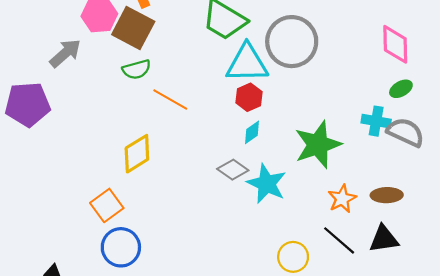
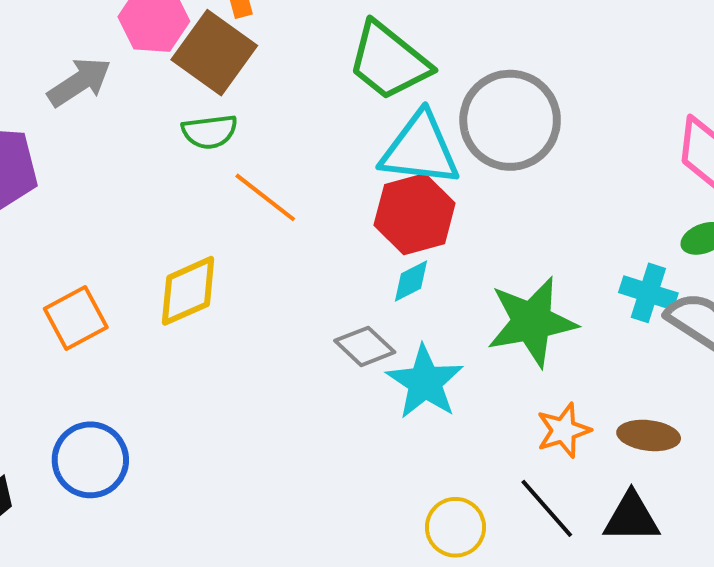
red hexagon: (249, 97) -> (415, 214), size x1.5
orange square: (107, 205) -> (76, 318), moved
blue circle: (121, 247) -> (90, 460), moved

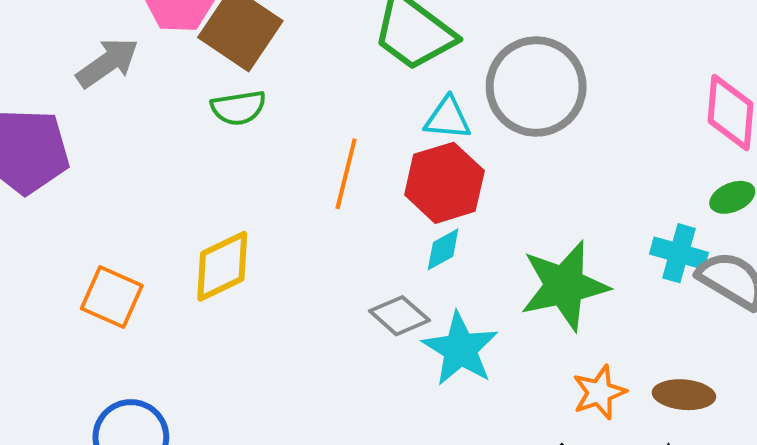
cyan triangle: (420, 149) -> (448, 118), size x0.6
orange line: (265, 197) -> (346, 174), moved, turned 68
orange square: (76, 318) -> (112, 297), turned -36

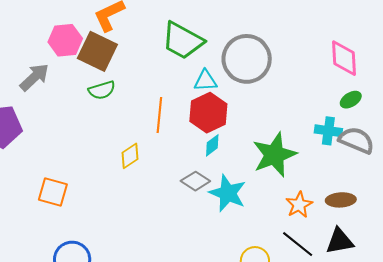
yellow diamond: (222, 266) -> (130, 156), moved, size x0.7

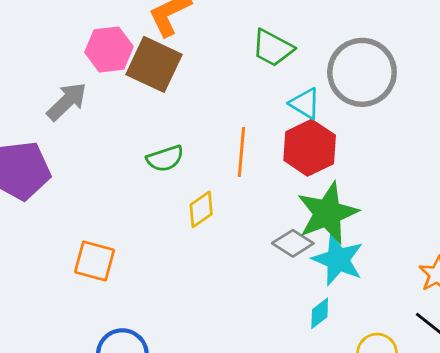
green trapezoid: (183, 41) -> (273, 48), size x0.7
cyan triangle: (205, 81) -> (305, 103), turned 35
green semicircle: (102, 90) -> (165, 158), moved
cyan diamond: (212, 145) -> (320, 313), moved
green star: (274, 155) -> (328, 213), moved

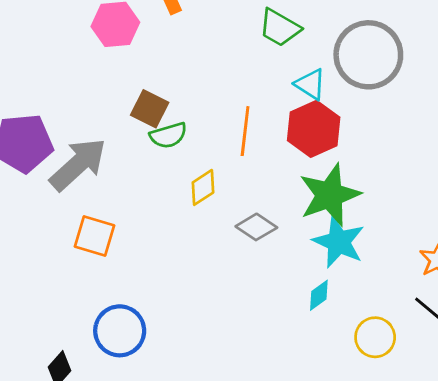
brown square: (154, 64) -> (150, 109), moved, size x0.7
gray arrow: (67, 101) -> (78, 164), moved, size x1.4
gray diamond: (293, 243) -> (256, 227), moved

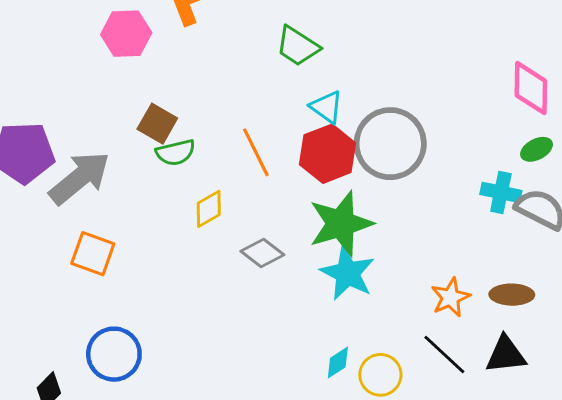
gray circle: (368, 55) -> (390, 144), moved
orange line: (245, 131) -> (256, 152), turned -36
cyan diamond: (319, 295) -> (338, 363), moved

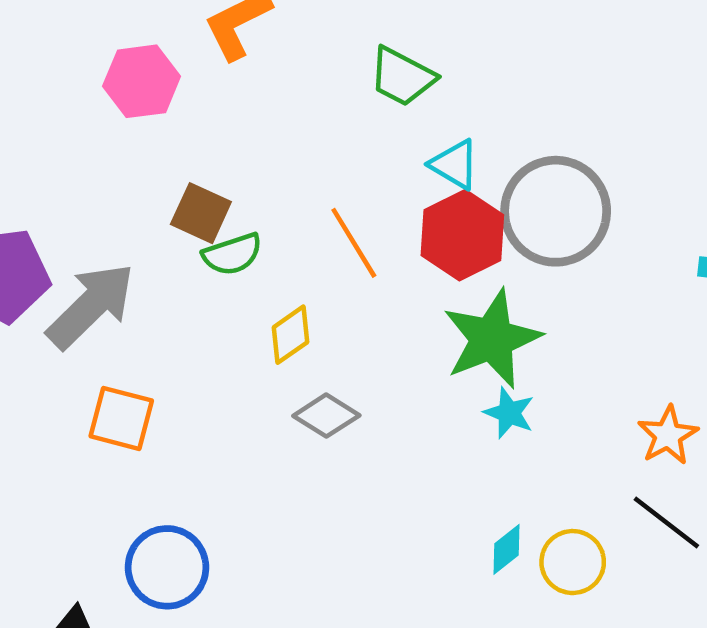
gray diamond: (262, 253) -> (326, 416), moved
cyan star: (348, 273) -> (509, 413), size x0.6

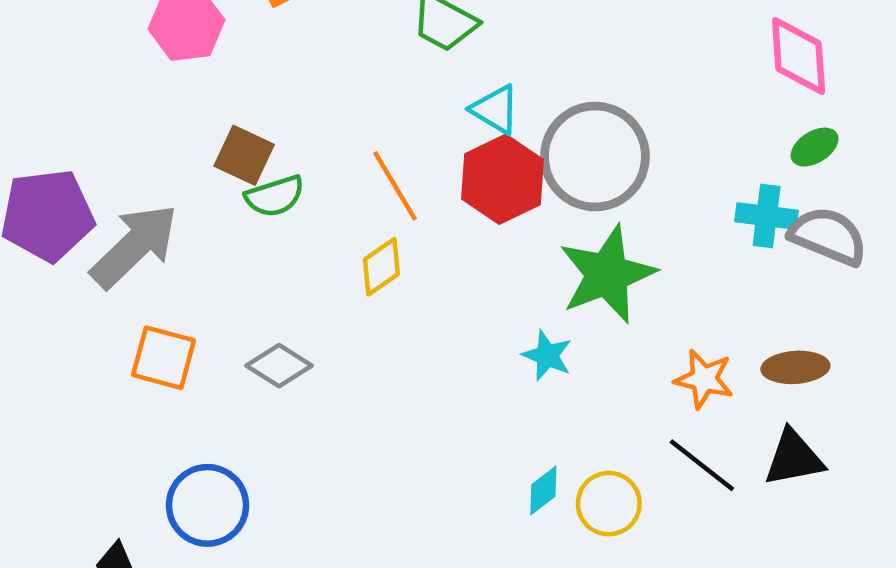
yellow diamond: (290, 335) -> (381, 267), moved
green star: (492, 339) -> (607, 274), moved
gray diamond: (326, 416) -> (279, 366), moved
orange star: (668, 435) -> (704, 379), turned -30

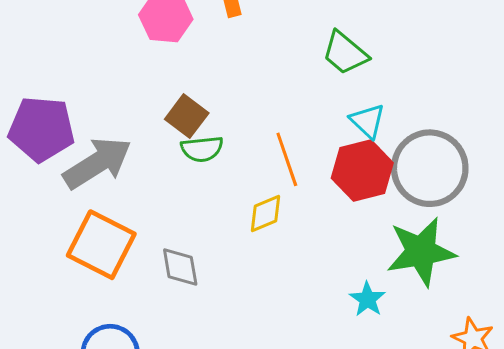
orange square: (164, 358) -> (101, 245), size x1.4
gray diamond: (279, 366) -> (180, 267), turned 36

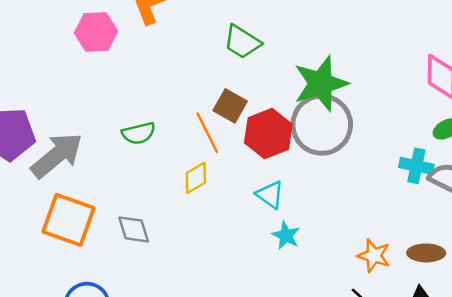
brown square: (187, 116) -> (230, 106), moved
cyan triangle: (367, 121) -> (270, 195), moved
green star: (421, 252) -> (321, 84), moved

